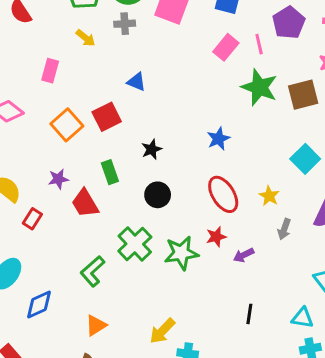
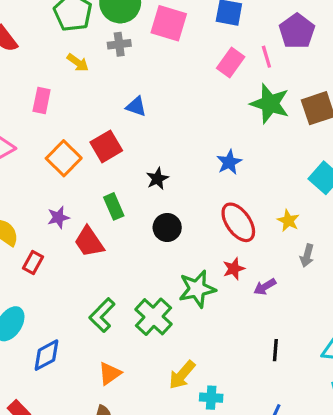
green cross: (135, 244) -> (153, 317), moved

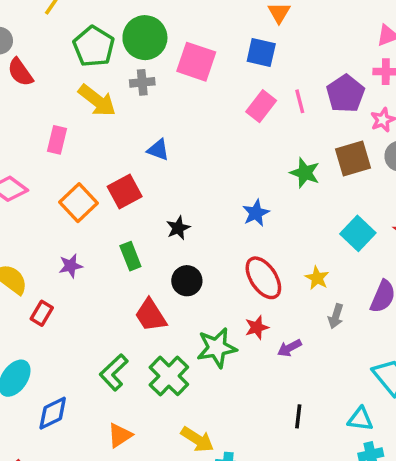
purple pentagon: (297, 31) -> (346, 94), moved
yellow arrow: (78, 63) -> (97, 100), size x1.6
green star: (270, 104) -> (305, 173), moved, size x0.7
red trapezoid: (89, 242) -> (151, 315), moved
yellow arrow: (182, 375) -> (197, 439), turned -100

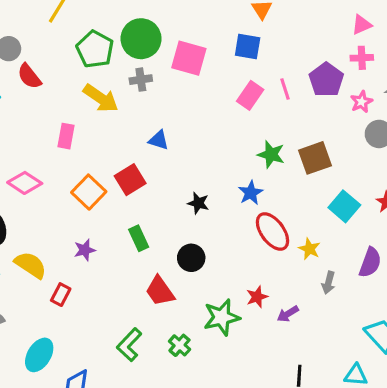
brown square: (353, 158) -> (315, 158), moved
green star: (305, 173) -> (271, 154), moved
black star: (178, 228) -> (198, 203), moved, turned -30
red ellipse: (263, 278) -> (272, 231), moved
green cross: (169, 376) -> (180, 345), size x0.6

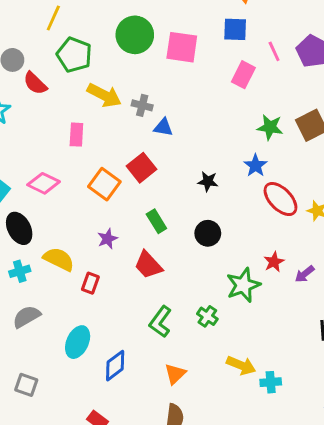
green pentagon: (95, 49) -> (74, 55), moved
gray cross: (141, 80) -> (142, 105), moved, turned 30
pink line: (285, 89) -> (274, 51), moved
red trapezoid: (160, 291) -> (148, 265), moved

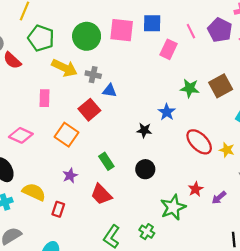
blue square: (235, 29) -> (152, 23), moved
green circle: (135, 35) -> (87, 36), moved
blue star: (255, 166) -> (167, 112), moved
red square: (142, 168) -> (89, 110), moved

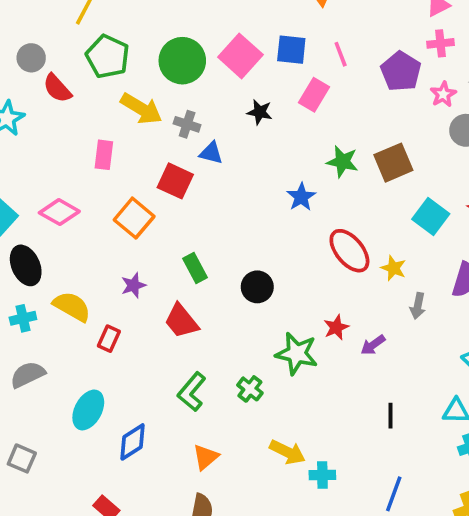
pink square: (122, 30) -> (240, 56), turned 30
pink line: (191, 31) -> (341, 54), moved
red square: (89, 110) -> (175, 181), turned -30
black star: (144, 130) -> (260, 112), moved
green star: (173, 207) -> (297, 354), turned 30

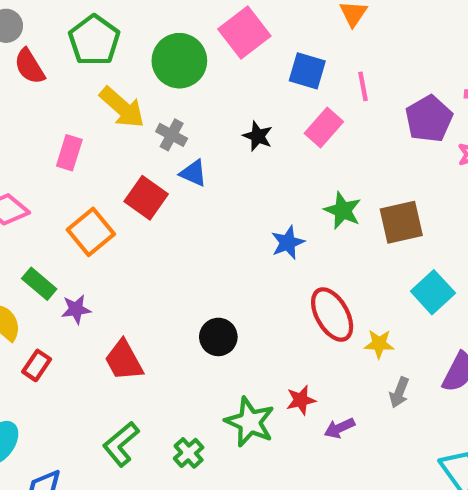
pink square: (240, 56) -> (244, 32), moved
green rectangle: (195, 268) -> (39, 284), moved, turned -32
yellow star: (393, 268) -> (379, 344), turned -30

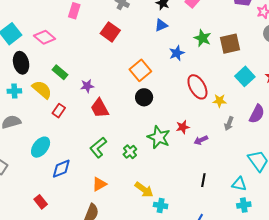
blue triangle: (193, 173) -> (161, 25), moved, turned -48
orange square: (91, 232) -> (140, 70), moved
purple star: (76, 309) -> (87, 86), moved

